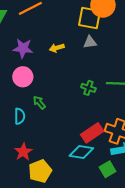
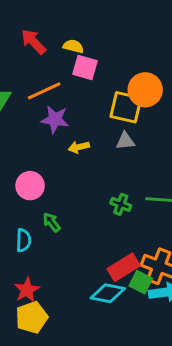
purple star: (23, 48) -> (55, 119), moved
green square: (108, 169) -> (141, 282), moved, turned -35
yellow pentagon: (40, 171) -> (32, 317), moved

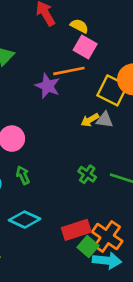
orange line: (44, 91) -> (69, 71), moved
yellow arrow: (79, 147) -> (90, 120), moved, turned -30
cyan diamond: (108, 293) -> (25, 220), moved

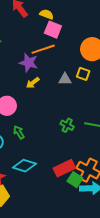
yellow square: (112, 90) -> (83, 74), moved, size x0.6
yellow arrow: (90, 120) -> (33, 83), moved
gray triangle: (105, 120) -> (65, 79), moved

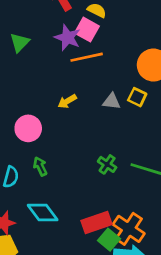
pink square: (53, 30) -> (87, 30), moved
purple star: (29, 63) -> (68, 38), moved
cyan diamond: (24, 166) -> (43, 212), turned 30

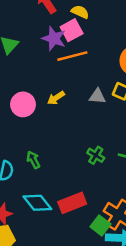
pink square: (87, 30) -> (72, 30), turned 35
pink circle: (28, 128) -> (23, 104), moved
red rectangle: (96, 222) -> (72, 203), moved

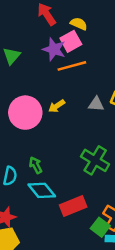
pink circle: (23, 104) -> (25, 113), size x1.4
green cross: (96, 155) -> (95, 160), size x1.6
cyan diamond: (37, 203) -> (42, 190), moved

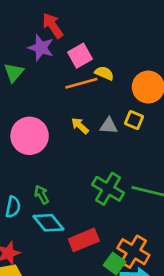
yellow semicircle: (79, 24) -> (104, 73), moved
purple star: (54, 49) -> (41, 48), moved
yellow arrow: (57, 106) -> (80, 126), moved, turned 77

